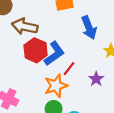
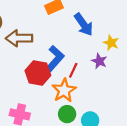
red hexagon: (36, 50) -> (38, 73), moved
purple star: (96, 79) -> (99, 61), moved

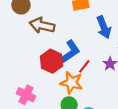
orange star: (64, 90) -> (71, 83), turned 30

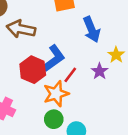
orange star: (71, 83) -> (56, 94), turned -30

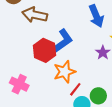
red line: (70, 75) -> (75, 89), moved
green circle: (54, 119) -> (98, 96), moved

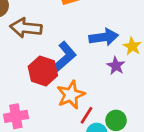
blue arrow: (96, 16) -> (104, 37), moved, turned -70
pink cross: (19, 84) -> (16, 116), turned -30

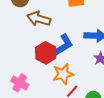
pink cross: (16, 116) -> (20, 83), turned 30

